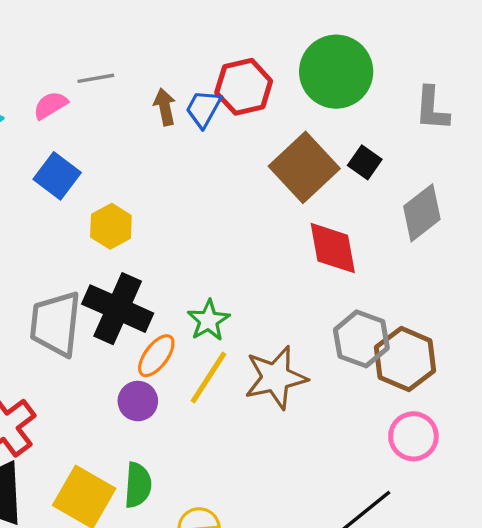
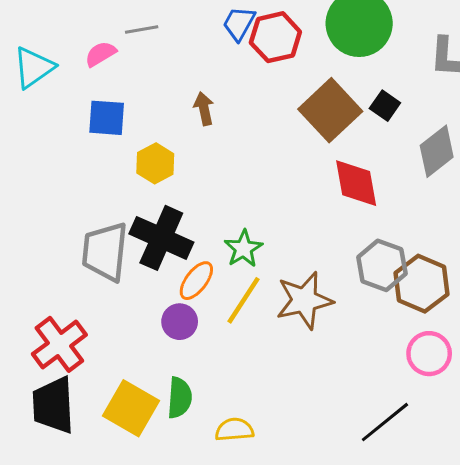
brown arrow: (165, 107) -> (204, 109), moved
blue trapezoid: (203, 109) -> (239, 23), moved
blue square: (57, 176) -> (107, 118), turned -33

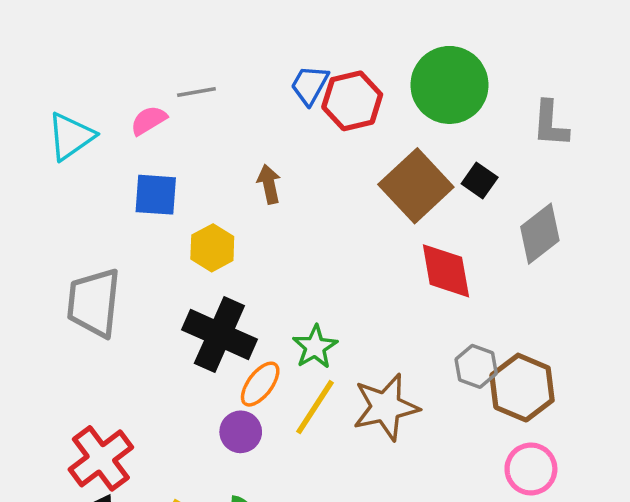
gray trapezoid: (105, 252) -> (94, 303), moved
gray hexagon: (382, 265) -> (476, 366), size x0.7

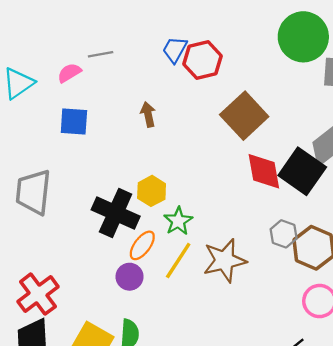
green circle: (450, 85) -> (303, 37), moved
black square: (480, 181) -> (302, 171), moved, size x2.0
yellow hexagon: (212, 248) -> (152, 191), moved

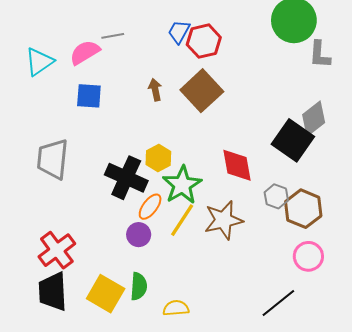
pink semicircle: (69, 73) -> (85, 52), size x1.4
brown square: (244, 116) -> (202, 91), moved
red diamond: (264, 171) -> (237, 165), moved
green star: (178, 221) -> (182, 185), size x1.5

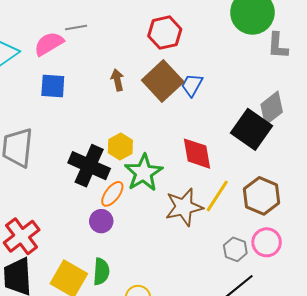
blue trapezoid: (179, 32) -> (192, 85), moved
gray hexagon: (276, 196) -> (235, 249), moved
yellow line: (182, 220) -> (217, 196), moved

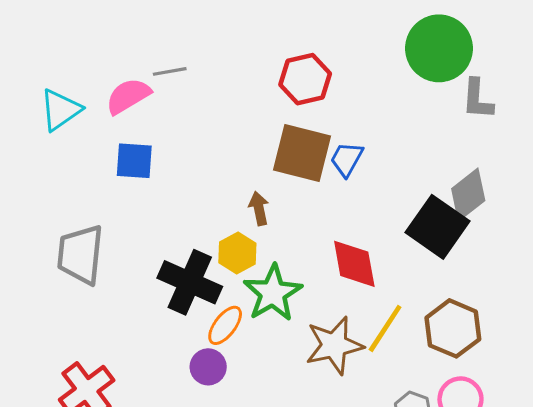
brown arrow: (117, 80) -> (259, 208), moved
brown square: (163, 81) -> (302, 153), turned -33

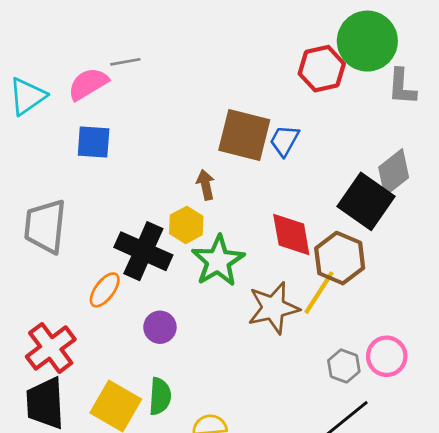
red hexagon: (305, 79) -> (322, 69), moved
orange ellipse: (225, 325) -> (105, 290), moved
brown hexagon: (453, 328) -> (340, 258), moved

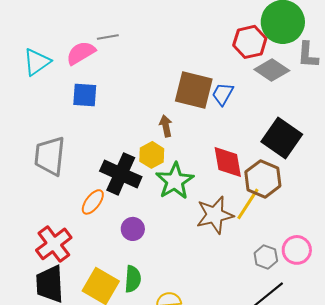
gray diamond: (394, 172) -> (272, 70), moved, turned 72

